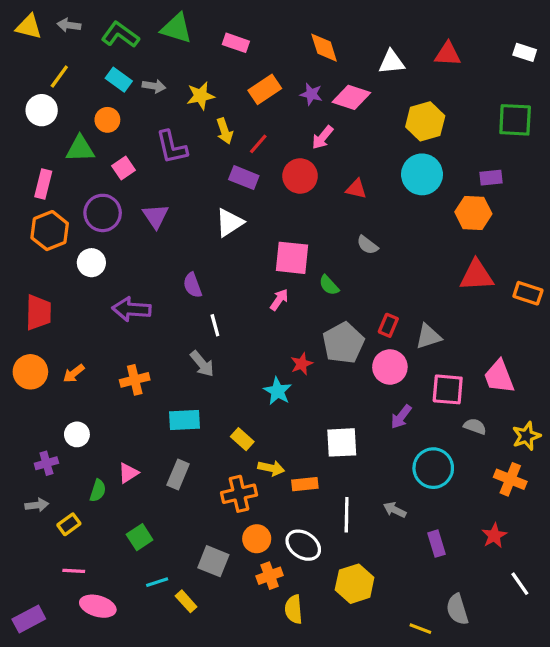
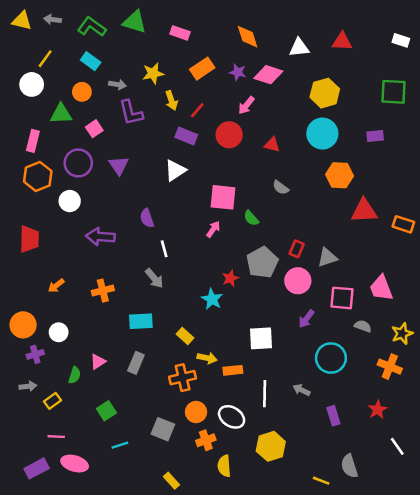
gray arrow: (154, 86) -> (117, 84), moved
orange hexagon: (473, 213) -> (340, 175), moved
orange circle: (30, 372) -> (23, 325), moved
yellow rectangle: (186, 601) -> (171, 481), moved
purple rectangle: (29, 619) -> (37, 468), moved

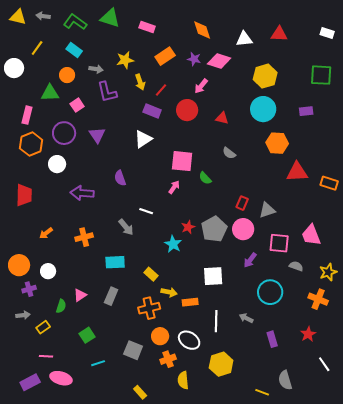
white circle: (32, 84) -> (14, 68), moved
white line: (164, 249) -> (146, 211), moved, turned -56
gray pentagon: (262, 262) -> (214, 229), moved

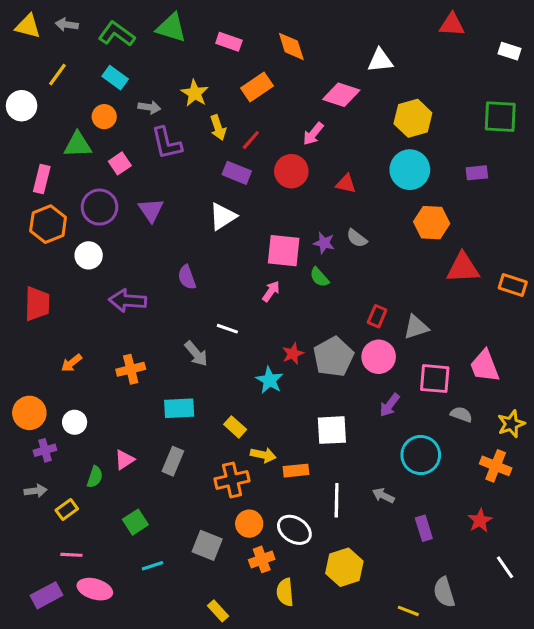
orange diamond: (202, 30) -> (291, 46), moved
red triangle: (279, 34) -> (452, 25), moved
purple star: (194, 59) -> (324, 243), moved
yellow star: (125, 60) -> (195, 93), turned -30

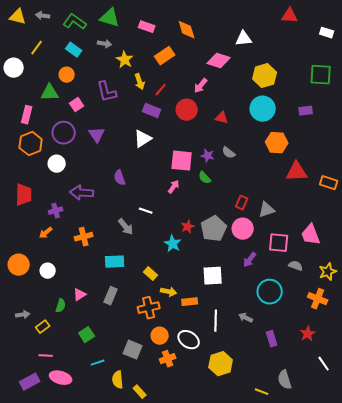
gray arrow: (149, 107) -> (105, 44), moved
purple cross: (45, 450) -> (56, 211), moved
yellow semicircle: (285, 592) -> (118, 380), moved

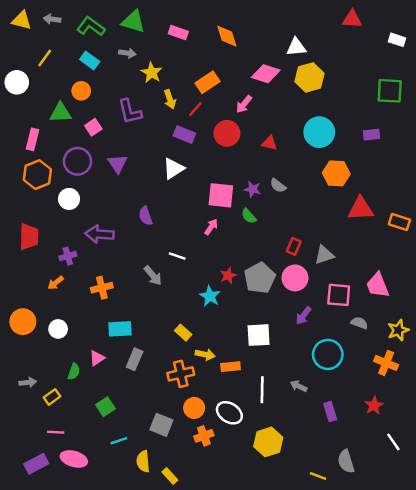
orange rectangle: (165, 56) -> (208, 82), moved
yellow hexagon: (265, 76) -> (310, 77), moved
cyan rectangle: (115, 262) -> (120, 329), moved

